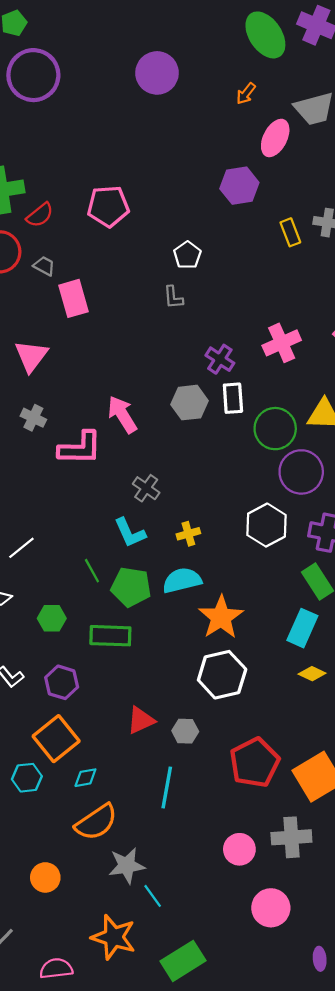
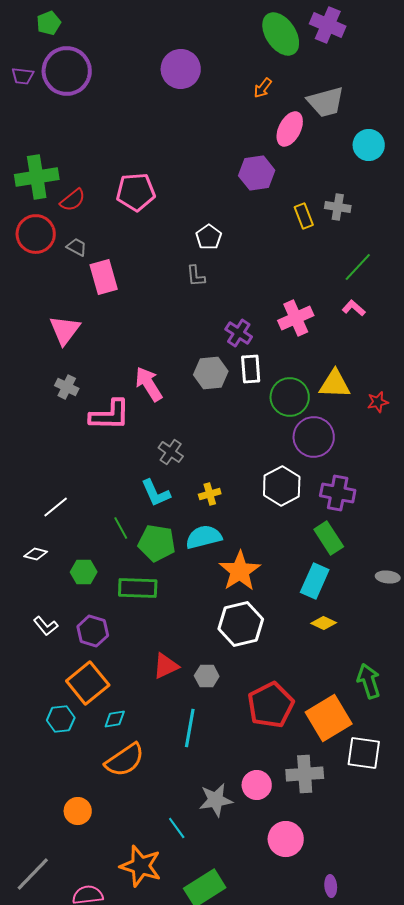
gray star: (127, 866) -> (216, 800), moved

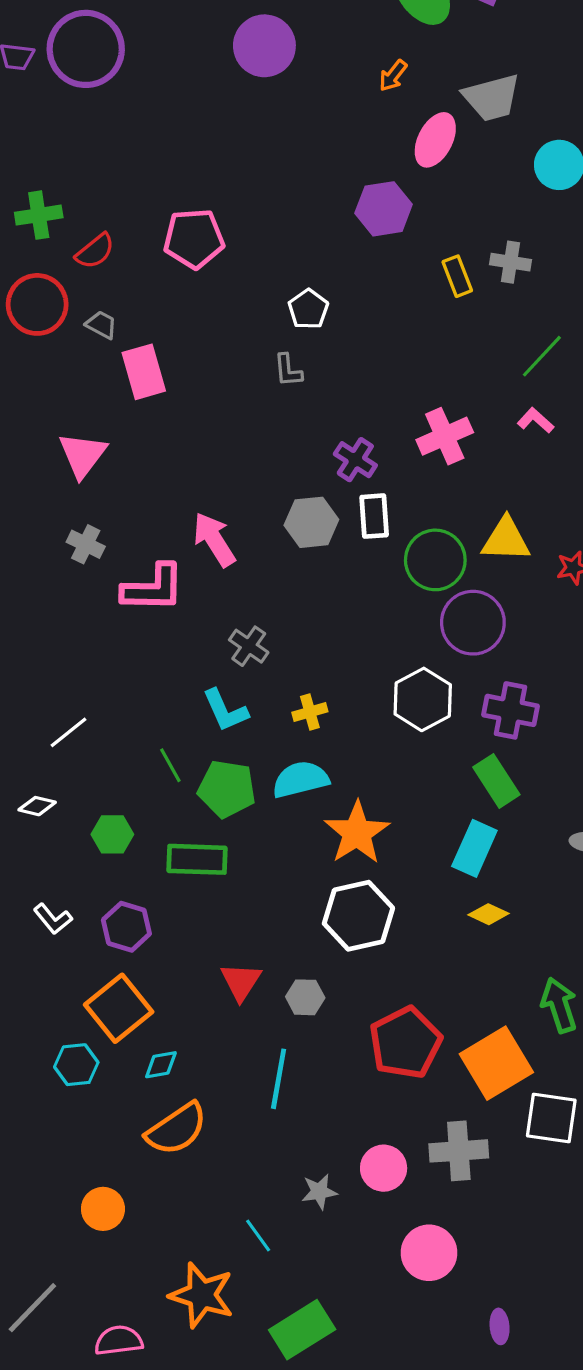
green cross: (37, 177) -> (39, 215), size x0.7
red triangle: (166, 666) -> (241, 982), turned -32
gray star: (216, 800) -> (319, 1192), size x0.7

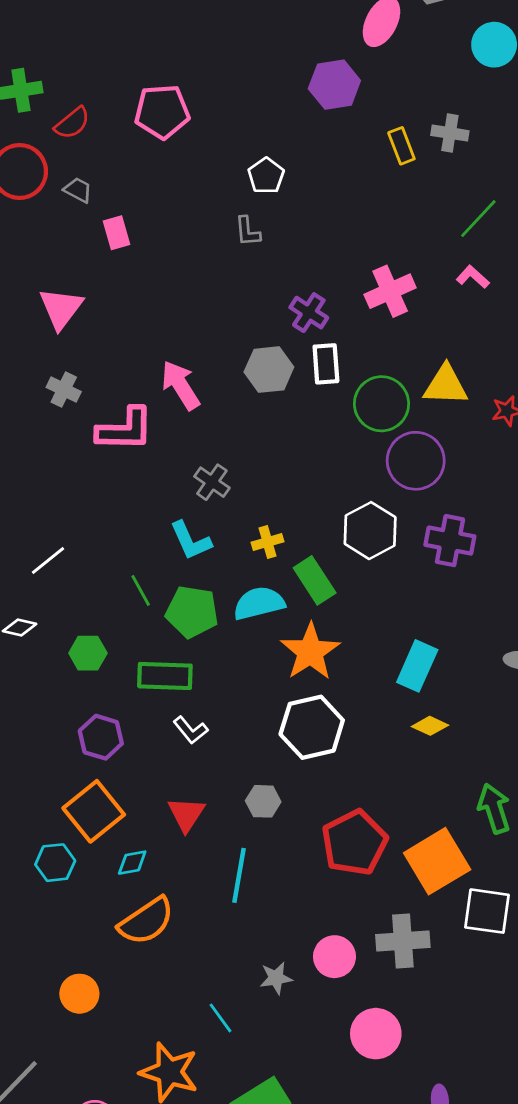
pink rectangle: (144, 372) -> (116, 233), size x0.7
green rectangle: (496, 781) -> (315, 580), moved
white L-shape: (53, 919) -> (191, 730), moved
red triangle: (241, 982) -> (186, 814), moved

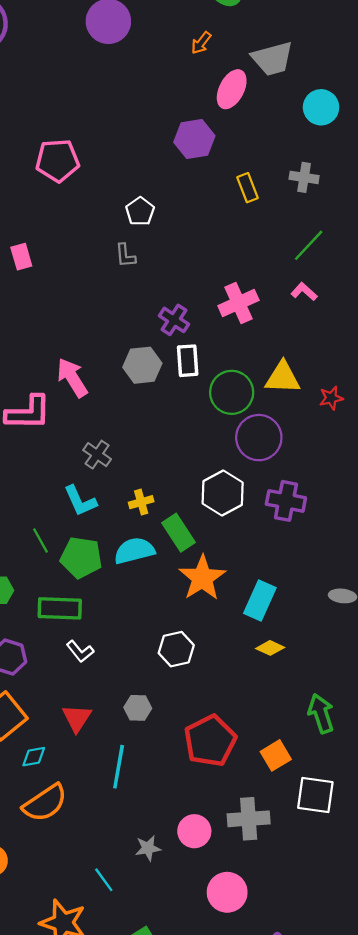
gray cross: (450, 133) -> (304, 177), moved
orange star: (310, 652) -> (202, 578), moved
white hexagon: (312, 727) -> (176, 649), size x0.7
orange square: (437, 861) -> (276, 755), size x0.6

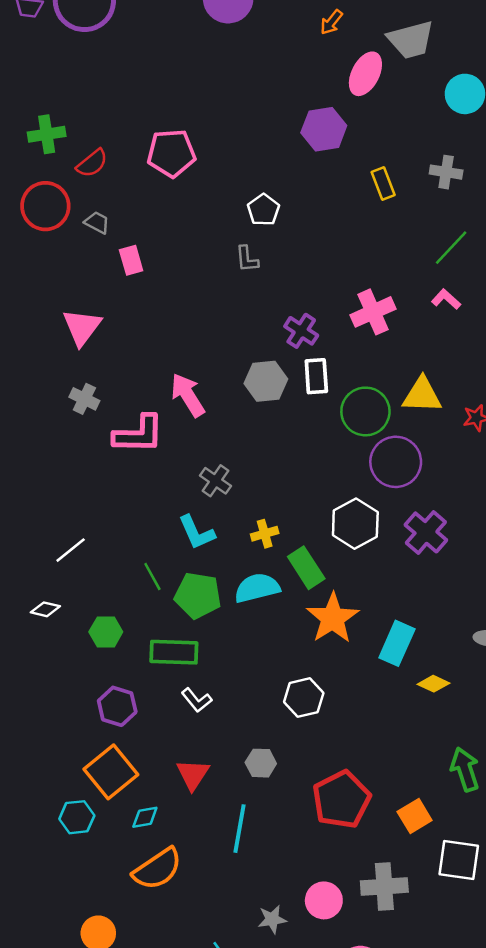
purple cross: (286, 501) -> (426, 532), turned 30
yellow diamond: (270, 648) -> (433, 684), moved

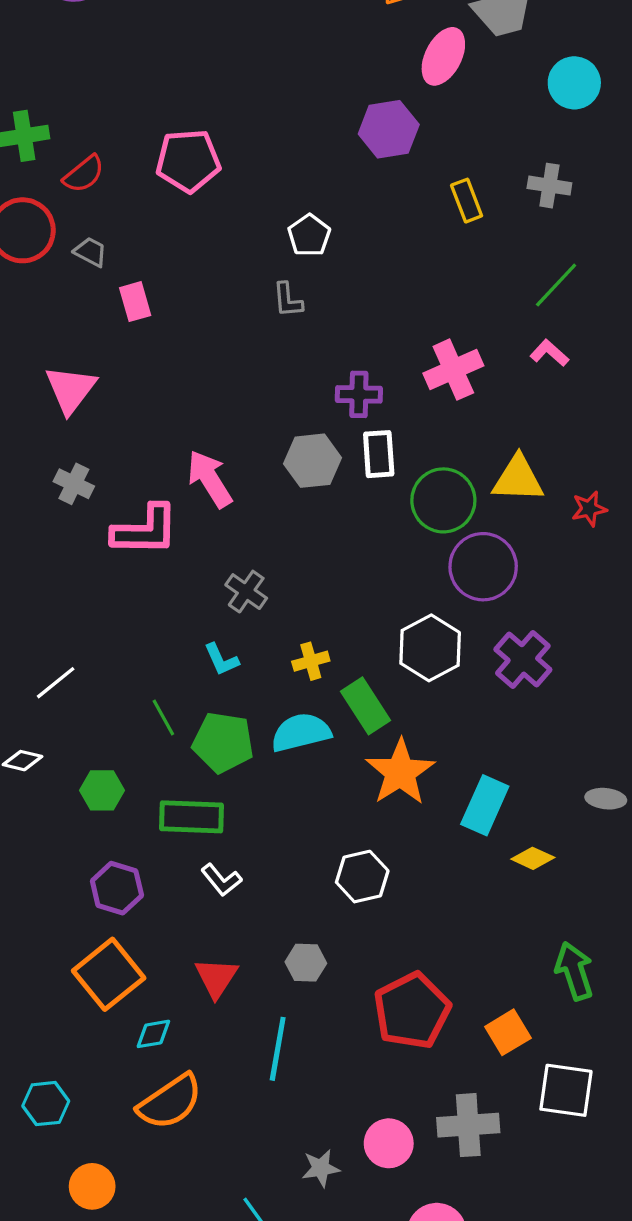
purple cross: (301, 331) -> (359, 394), turned -32
cyan L-shape: (197, 532) -> (221, 659), size x0.7
cyan hexagon: (77, 817) -> (46, 1104), moved

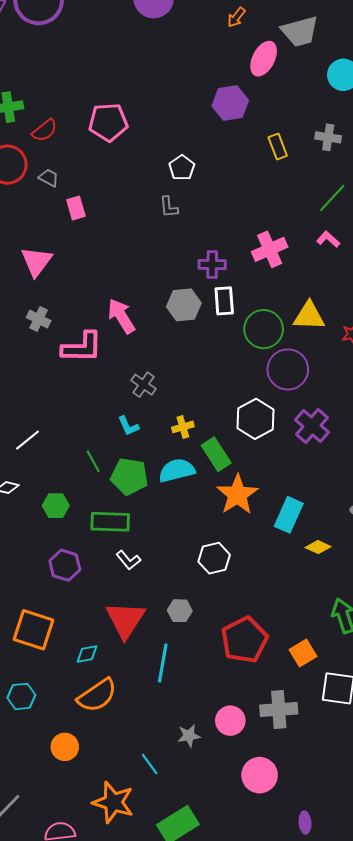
orange square: (109, 974) -> (34, 630), moved, turned -33
red triangle: (216, 978) -> (125, 620), size x1.5
orange circle: (92, 1186) -> (65, 747), moved

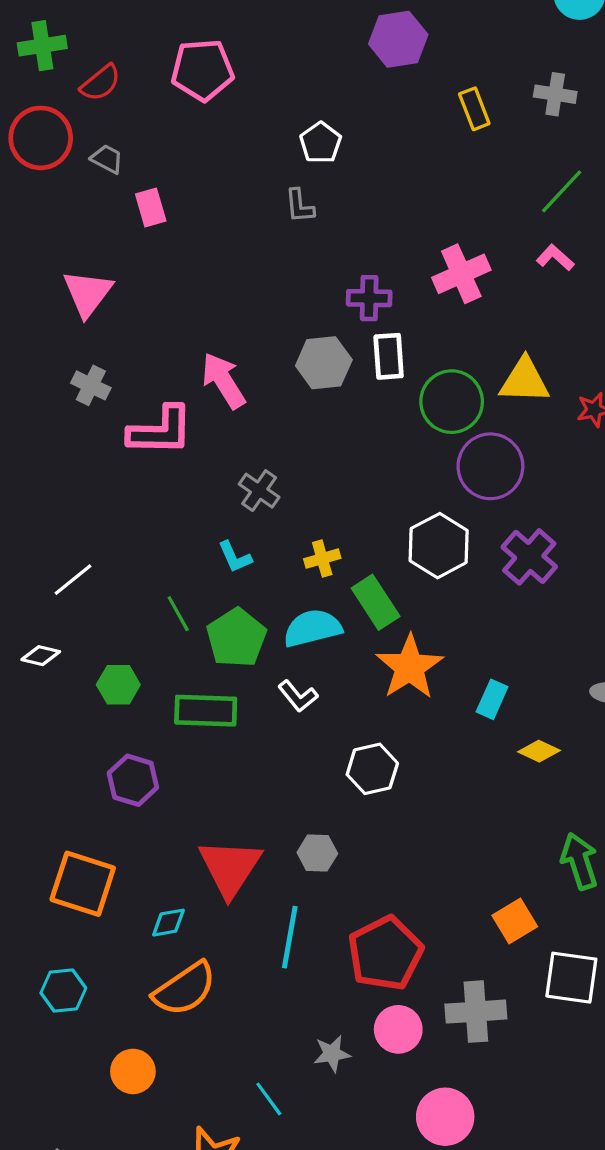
green pentagon: (129, 476) -> (236, 638), turned 30
cyan rectangle: (289, 515) -> (492, 699), size x0.7
white L-shape: (128, 560) -> (298, 696), moved
red pentagon: (244, 640) -> (385, 953), moved

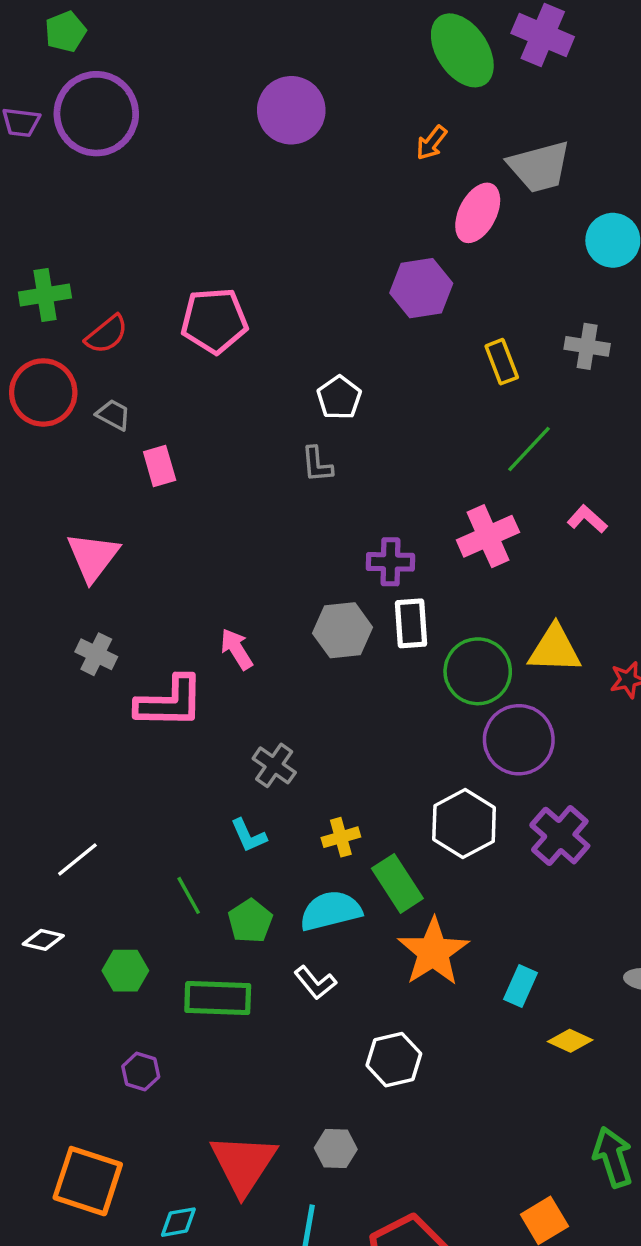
green line: (562, 191) -> (529, 449), moved
pink arrow: (223, 381) -> (237, 649), size x0.7
green pentagon: (236, 638) -> (250, 921), size x0.7
purple hexagon: (133, 780) -> (141, 1072), size x0.7

